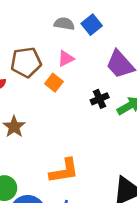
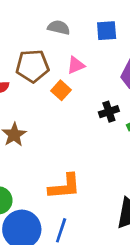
gray semicircle: (64, 24) -> (59, 27), moved
blue square: (92, 25) -> (107, 31), turned 30

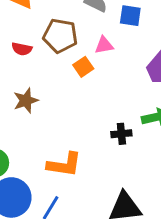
blue square: (107, 31) -> (130, 16), moved
black cross: (109, 112) -> (121, 134), moved

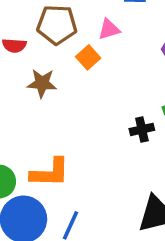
brown star: (26, 101) -> (42, 83), moved, turned 30
orange L-shape: (64, 165) -> (50, 173), moved

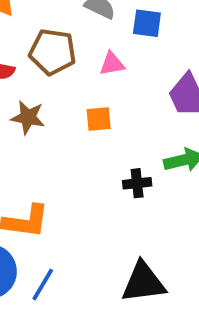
orange square: (88, 57) -> (99, 119), moved, turned 30

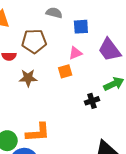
blue square: (147, 23) -> (81, 27), moved
pink triangle: (112, 64) -> (75, 53), moved

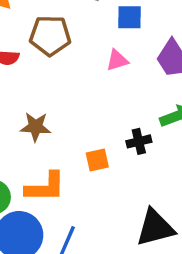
orange square: (65, 71) -> (97, 160), moved
brown star: (28, 78) -> (36, 127), moved

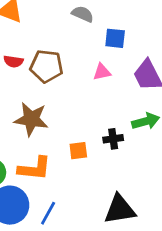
brown pentagon: (50, 36) -> (46, 66), moved
brown star: (36, 127) -> (31, 119), size x1.4

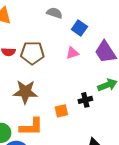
blue square: (115, 38) -> (79, 28), turned 35

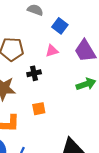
black cross: (85, 100) -> (34, 73), moved

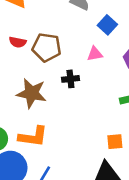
orange square: (39, 109) -> (115, 142), moved

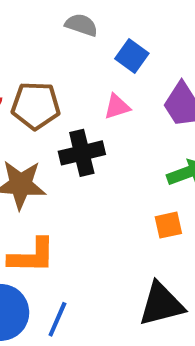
black cross: (70, 79) -> (82, 153), size x1.5
orange square: (115, 142) -> (168, 225), moved

